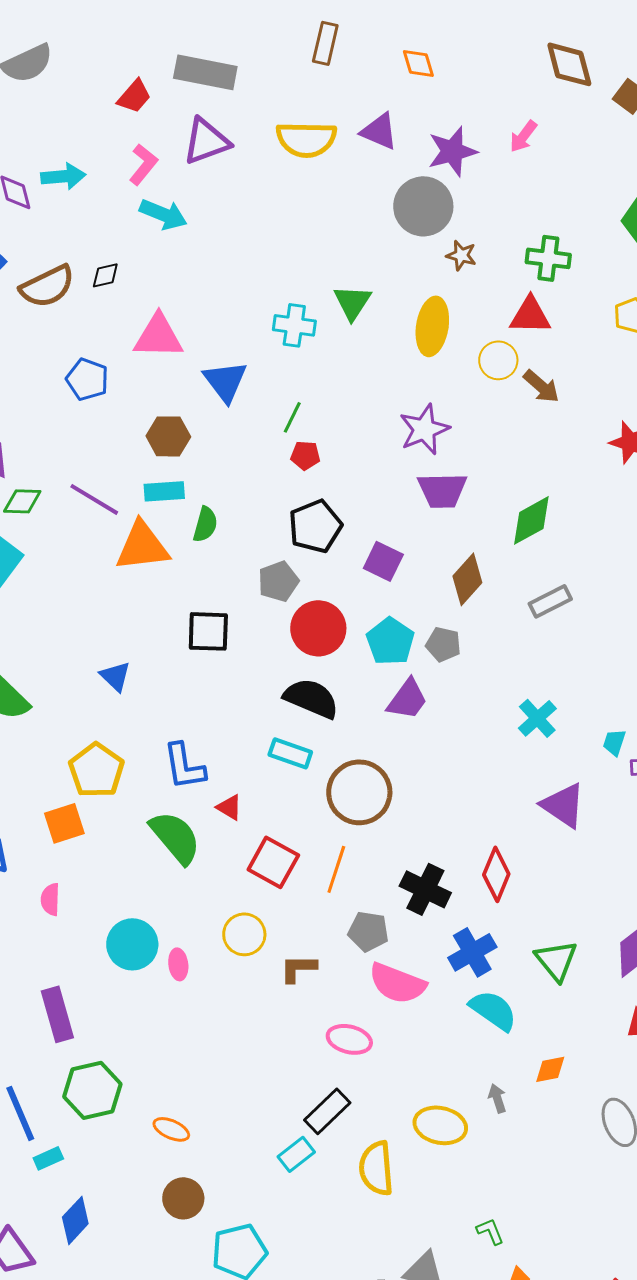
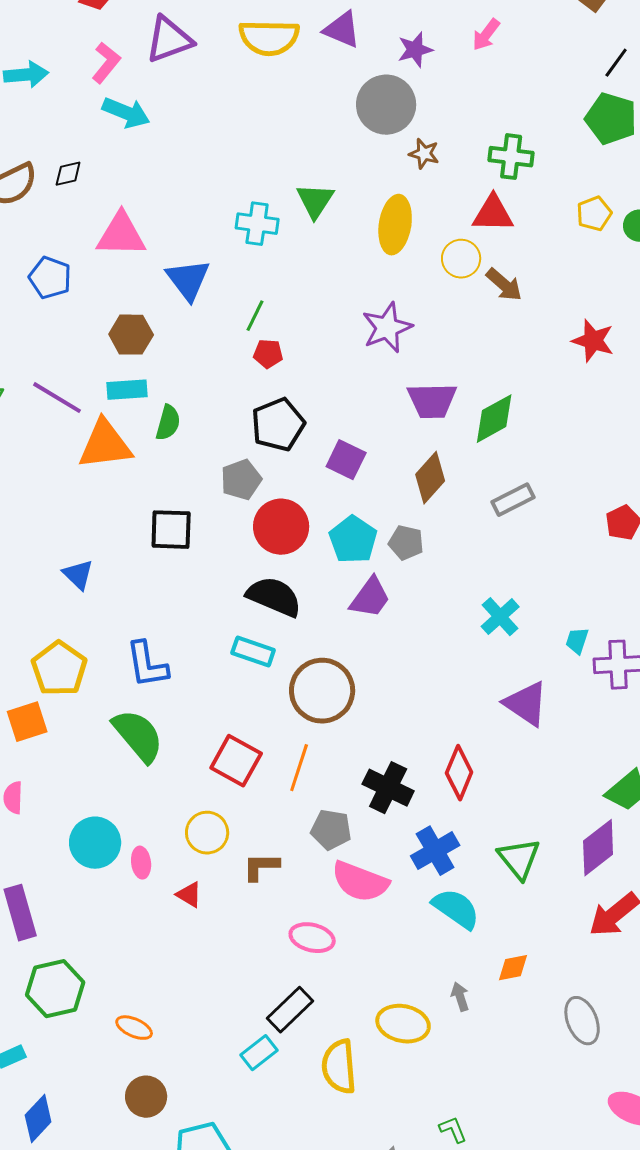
purple star: (452, 151) -> (415, 50), size x0.7
purple trapezoid: (442, 490) -> (432, 401), moved
red triangle: (229, 807) -> (189, 895), moved

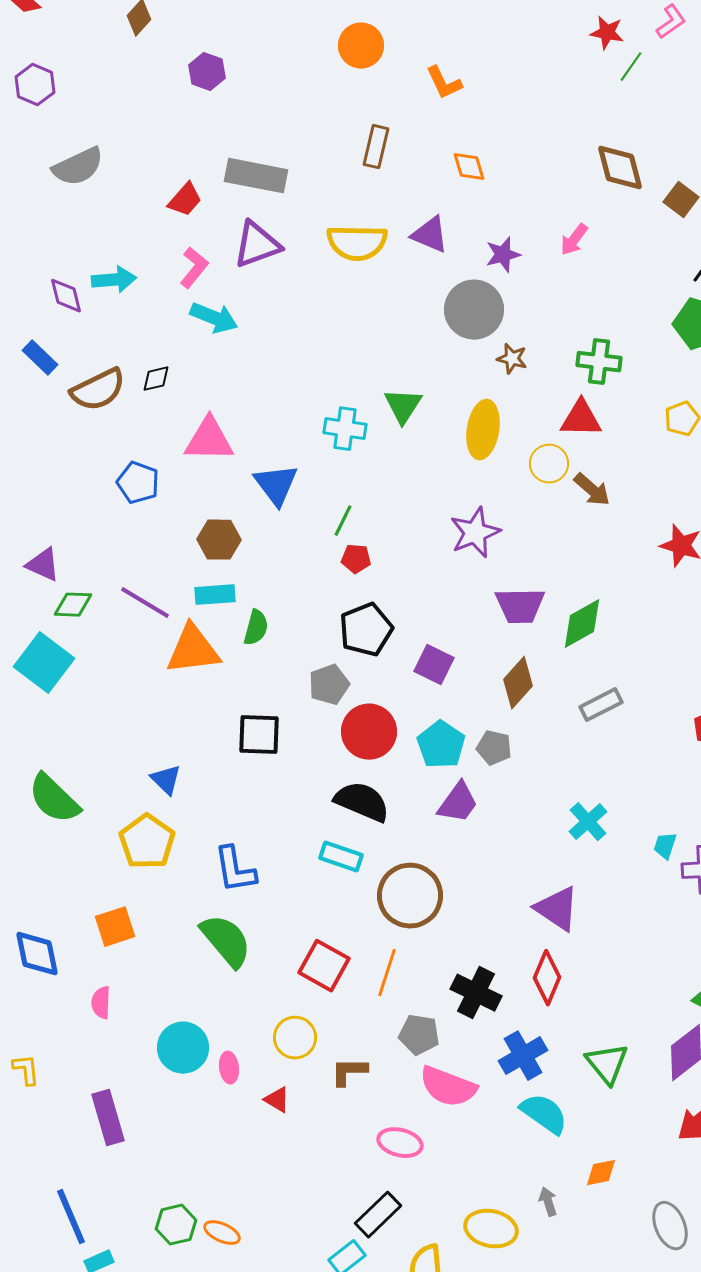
yellow pentagon: (59, 669) -> (147, 842), moved
purple triangle: (526, 704) -> (557, 909), moved
green hexagon: (55, 989) -> (176, 1225), moved, size x0.7

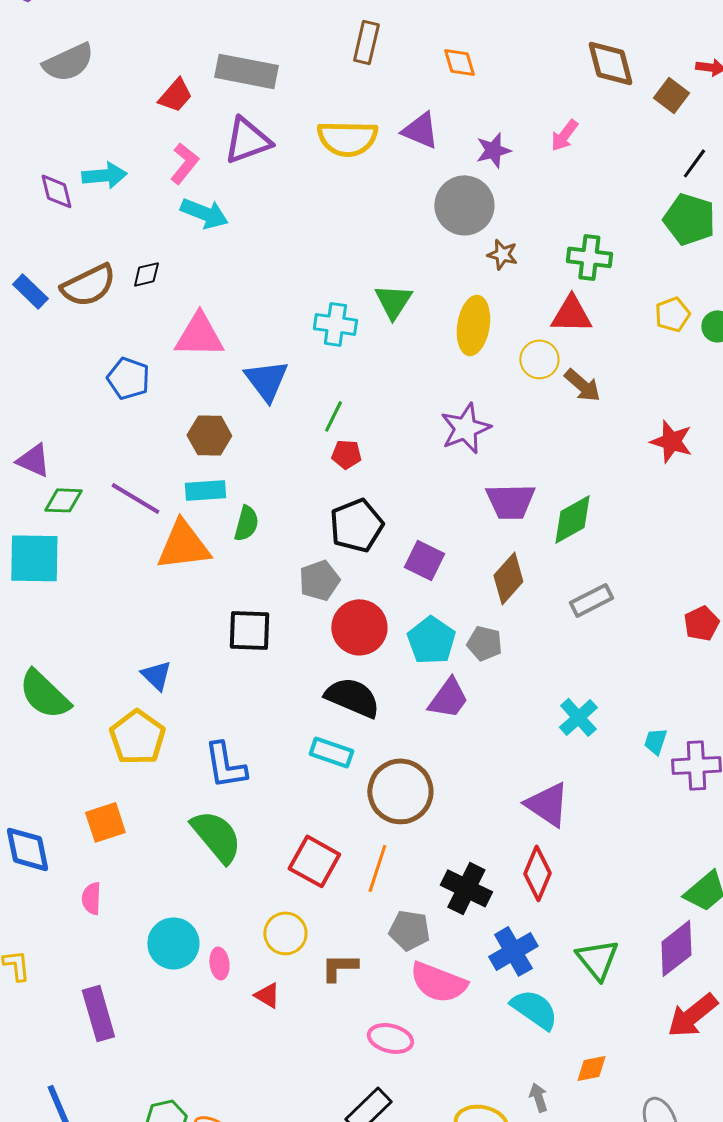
blue rectangle: (40, 358) -> (30, 291), moved
cyan square: (44, 663) -> (34, 558), turned -36

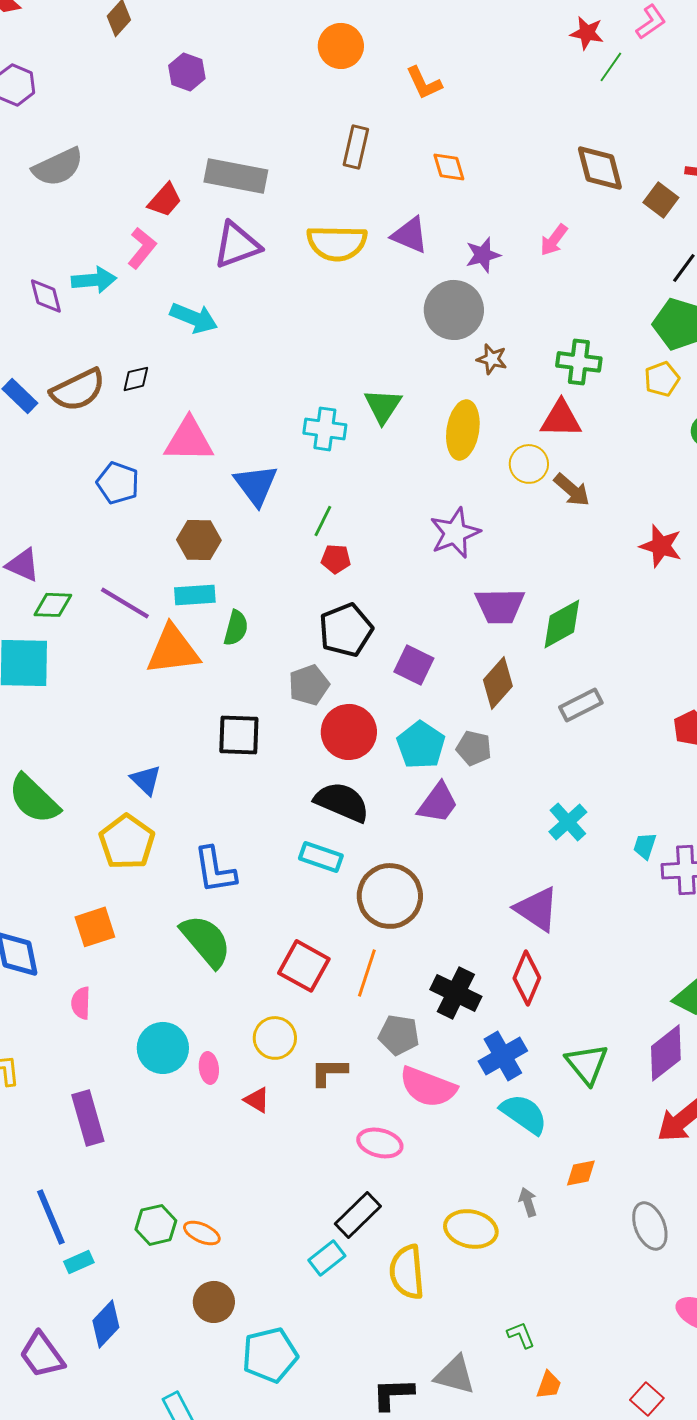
pink L-shape: (184, 163) -> (142, 248), moved
yellow pentagon: (672, 314) -> (662, 379), moved

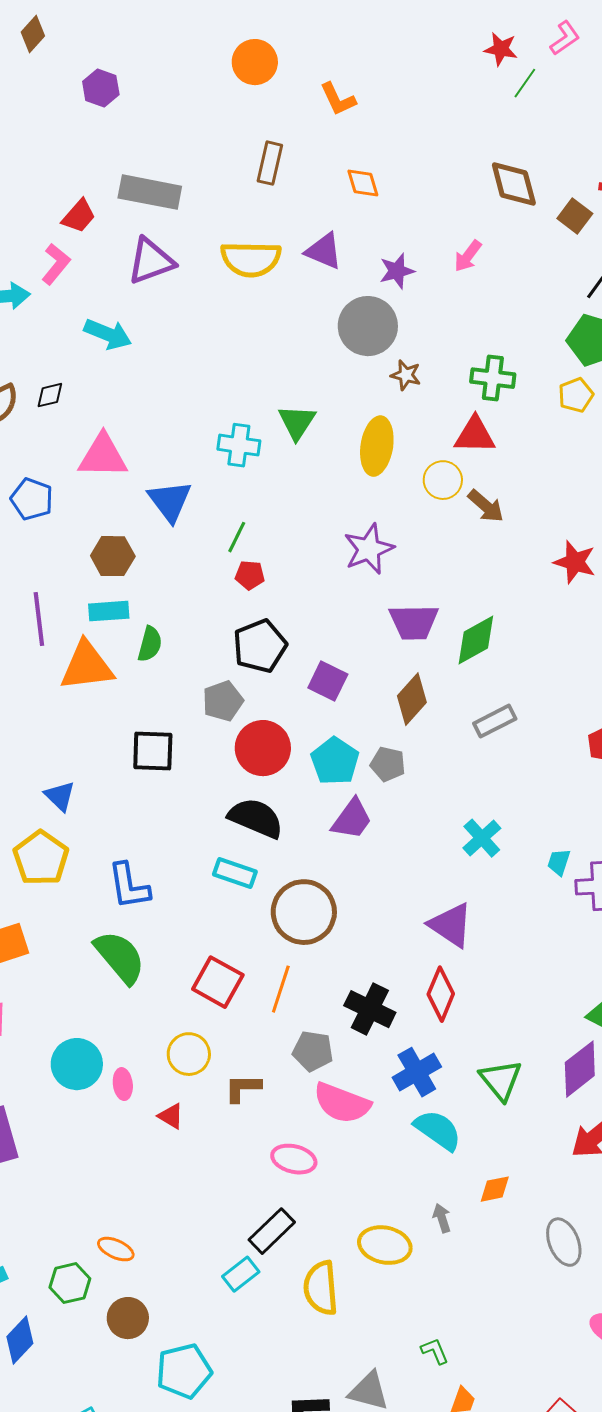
purple line: (125, 603) -> (39, 619), turned 52
green hexagon: (156, 1225) -> (70, 1283), moved

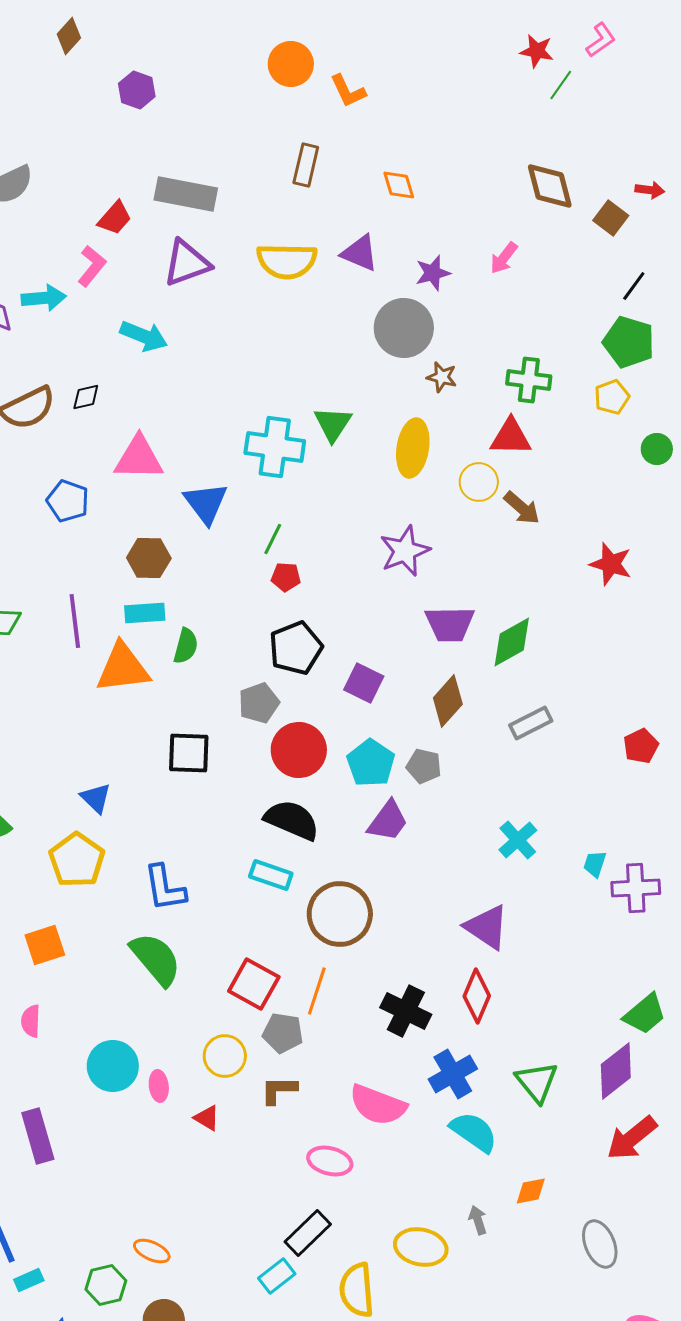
orange L-shape: (338, 99) -> (348, 91), moved
cyan cross: (239, 445) -> (275, 447), size x1.4
gray pentagon: (313, 1051) -> (283, 1033), moved

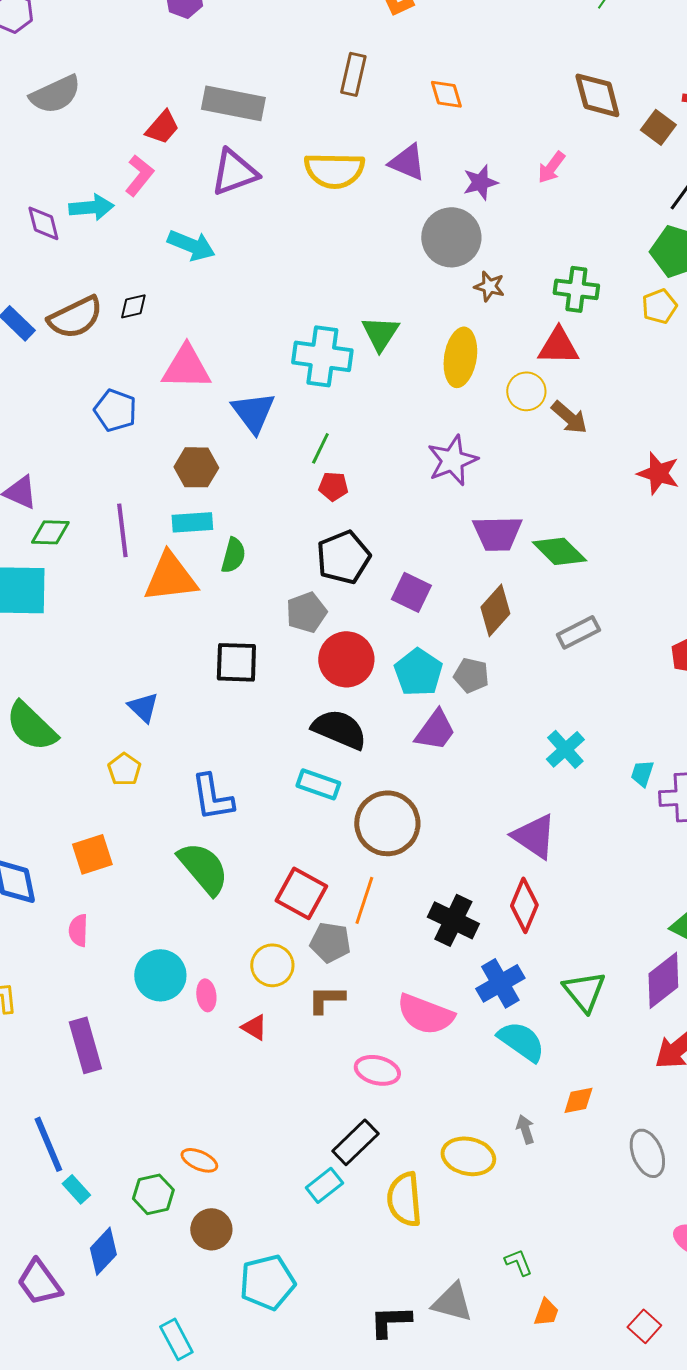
green diamond: (512, 642) -> (559, 551), turned 74
yellow pentagon: (77, 860) -> (124, 769), size x0.6
cyan rectangle: (29, 1280) -> (76, 1189), turned 72

